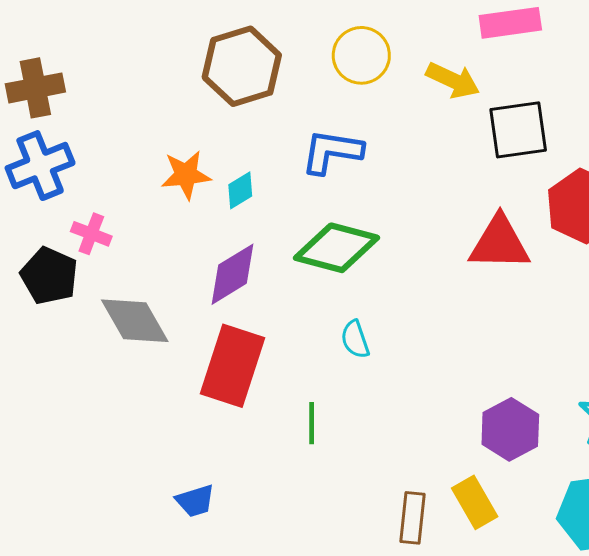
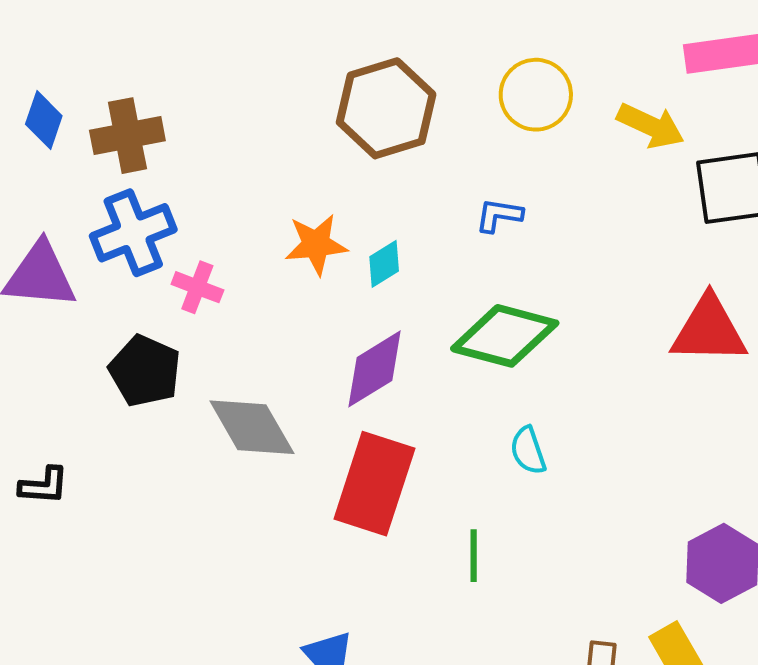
blue L-shape: (332, 152) -> (499, 215), size x0.6
pink cross: (91, 234) -> (197, 287), moved

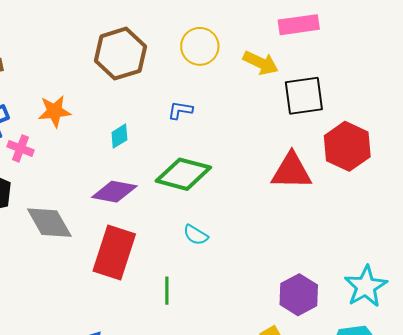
orange star: (316, 244) -> (54, 111), moved
purple diamond: (374, 369) -> (114, 192), turned 42
cyan semicircle: (528, 451) -> (196, 235), turned -40

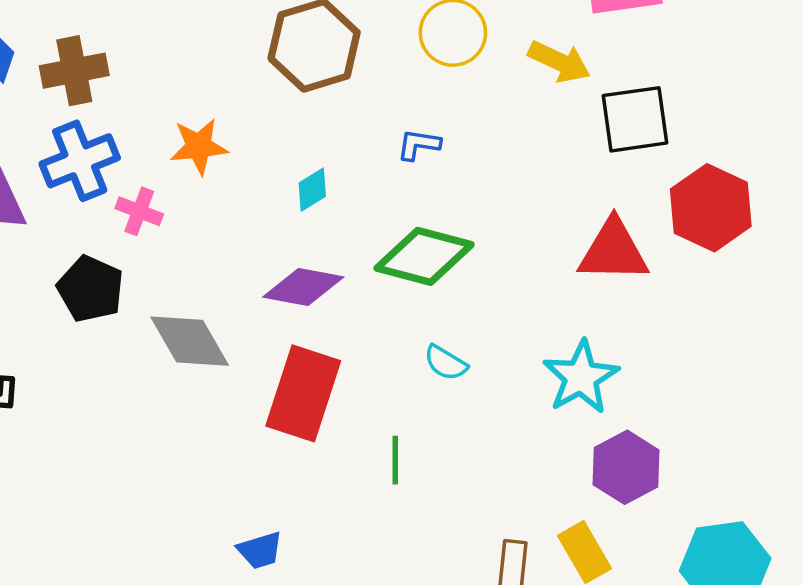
cyan star: (366, 286) -> (581, 377), moved

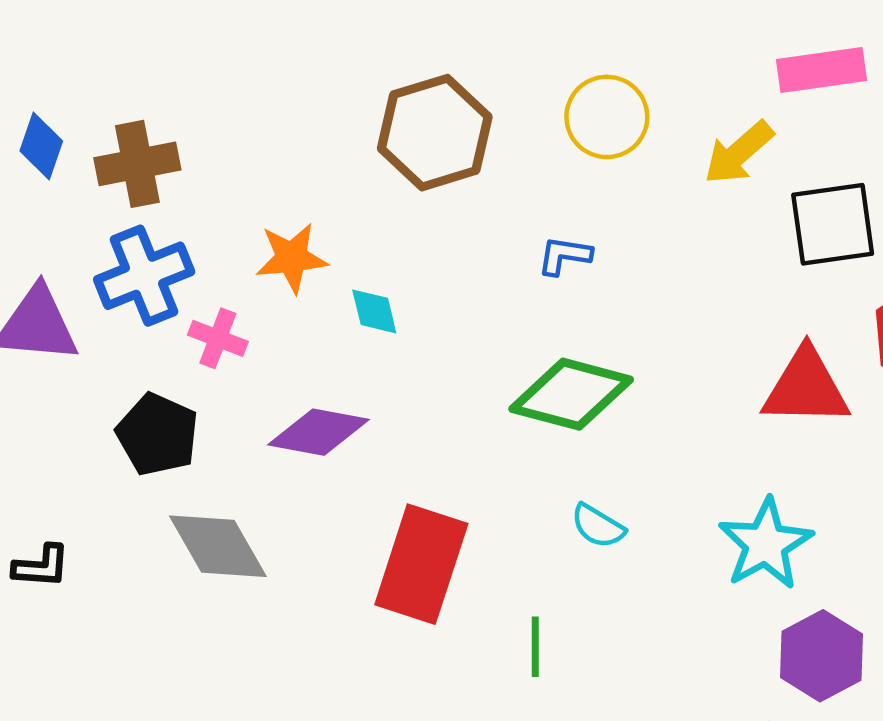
yellow arrow: (559, 62) -> (739, 153), turned 114
cyan diamond: (312, 190) -> (374, 311), moved, turned -72
purple diamond: (303, 287) -> (318, 432), moved
gray diamond: (190, 341) -> (218, 546), moved

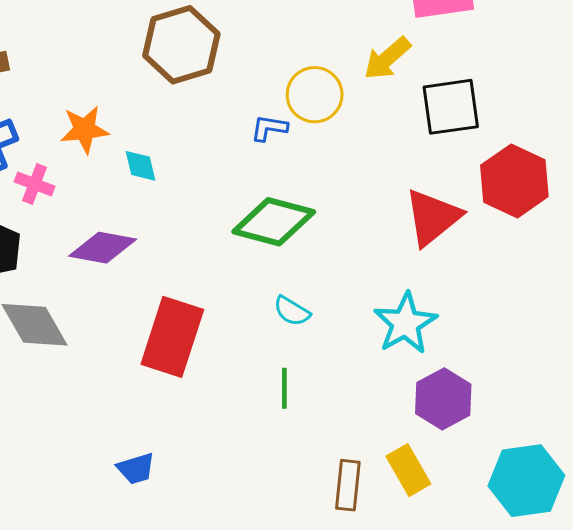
yellow circle: (607, 117) -> (315, 95), moved
red triangle: (806, 387) -> (433, 217), turned -40
green line: (535, 647) -> (284, 388), moved

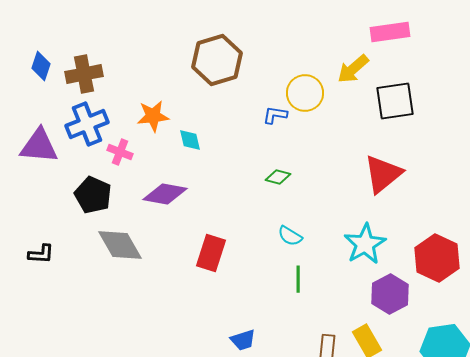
red hexagon: (514, 181) -> (437, 258), moved
green diamond: (274, 222) -> (278, 177), size x0.5
red rectangle: (172, 337) -> (211, 253), size x0.7
green line: (284, 388) -> (298, 279), moved
blue trapezoid: (136, 469) -> (243, 340), moved

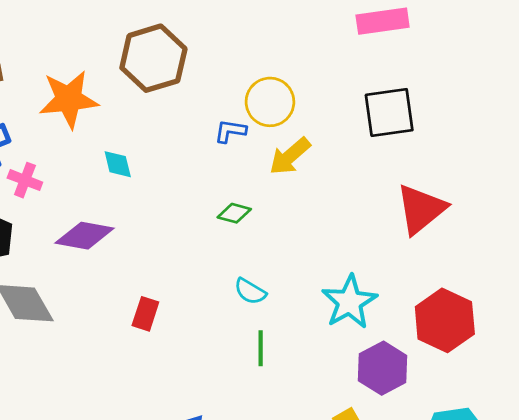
yellow arrow: (353, 69) -> (290, 156), moved
orange star: (153, 116) -> (69, 99), moved, size x1.4
red triangle: (383, 174) -> (421, 209), moved
red rectangle: (211, 253) -> (145, 314), size x0.7

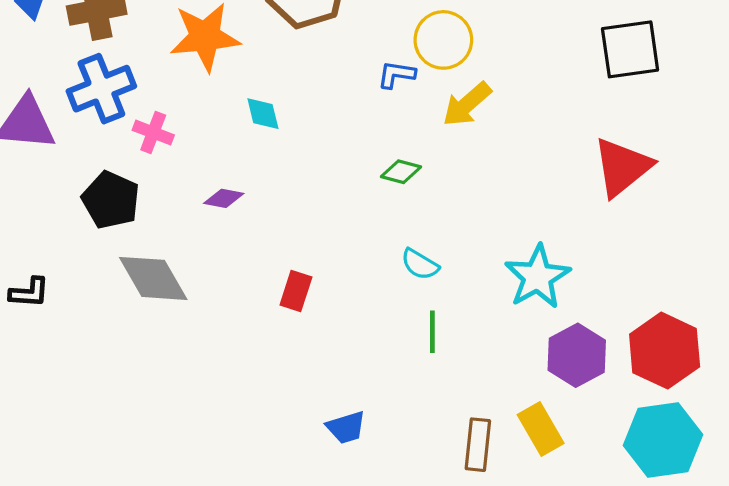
black square: (389, 113) -> (630, 49), moved
purple diamond: (85, 236) -> (224, 198), size x0.6
red hexagon: (445, 320) -> (665, 351), moved

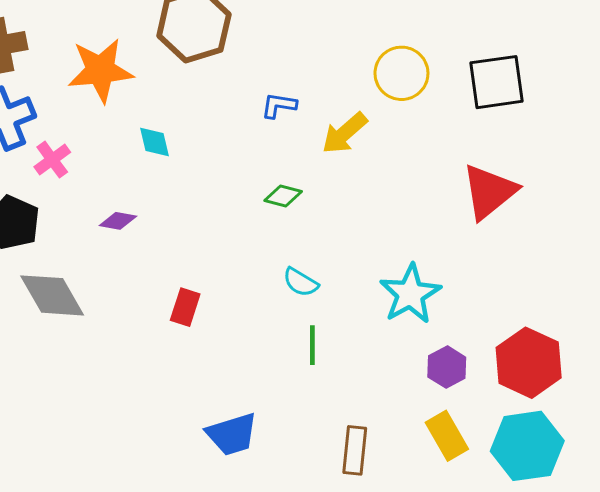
yellow circle: (443, 40) -> (401, 73), moved
pink cross: (153, 133) -> (52, 160), turned 33
purple hexagon: (577, 355) -> (447, 367), size x0.7
blue trapezoid: (346, 427) -> (232, 434), size x1.4
yellow rectangle: (541, 429) -> (447, 436), moved

